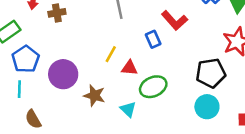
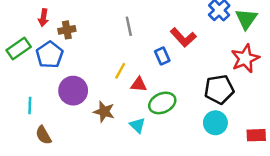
blue pentagon: (26, 59) -> (50, 55), moved

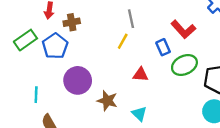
yellow line: (120, 71) -> (123, 41), moved
green ellipse: (162, 103) -> (184, 65), moved

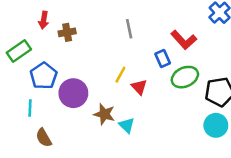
yellow line: (123, 41) -> (120, 75), moved
blue pentagon: (55, 46) -> (44, 76), moved
red triangle: (141, 74) -> (139, 87), turned 42
cyan triangle: (139, 114) -> (127, 125), moved

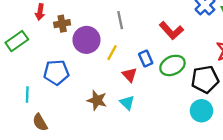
blue rectangle: (163, 58) -> (146, 58), moved
yellow line: (120, 75) -> (112, 53), moved
blue pentagon: (44, 76) -> (56, 72), moved, turned 30
purple circle: (73, 93) -> (86, 40), moved
cyan triangle: (127, 125) -> (127, 103), moved

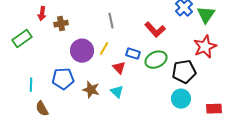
purple circle: (86, 40) -> (82, 51), moved
blue rectangle: (146, 58) -> (133, 54), turned -48
blue pentagon: (56, 72) -> (63, 79), moved

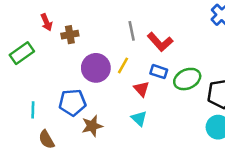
red arrow: (42, 14) -> (46, 22), turned -32
red L-shape: (155, 30) -> (160, 42), moved
brown star: (91, 90) -> (92, 126), moved, turned -30

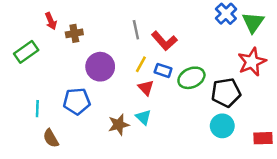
yellow line: (123, 65) -> (141, 64), moved
brown star: (92, 126) -> (119, 125), moved

